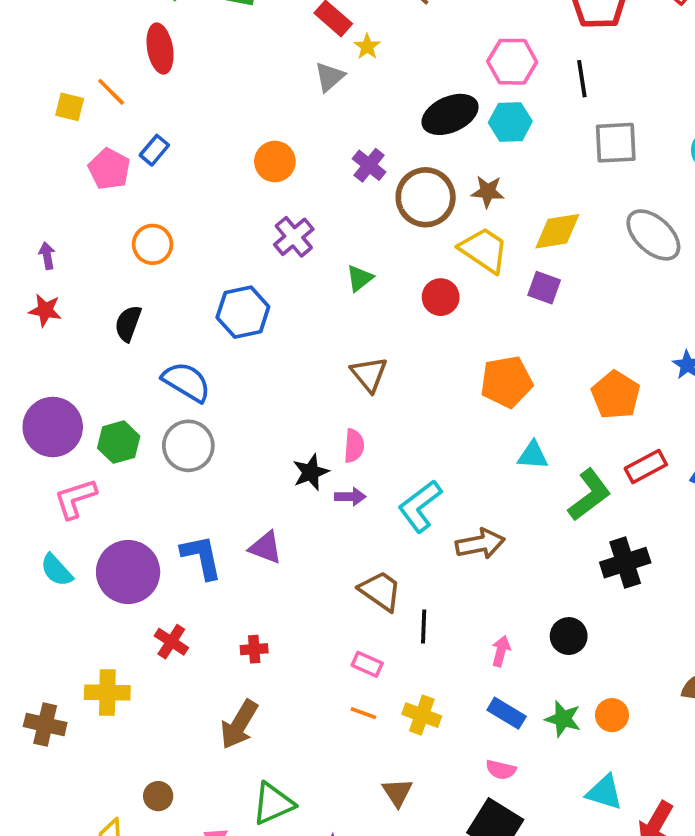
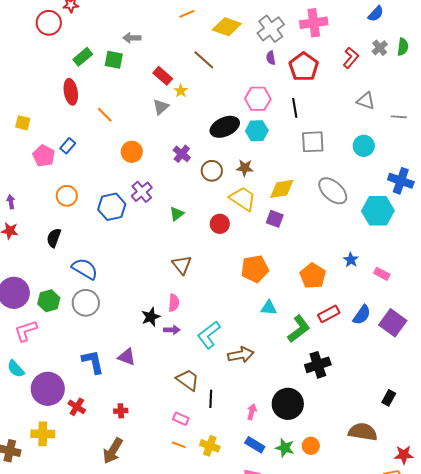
orange line: (111, 92) -> (105, 115), moved
brown circle: (426, 197) -> (212, 171), size x0.7
blue hexagon: (243, 312) -> (112, 207), moved
purple circle: (128, 572) -> (48, 389), moved
black circle: (569, 636) -> (288, 404), size x1.6

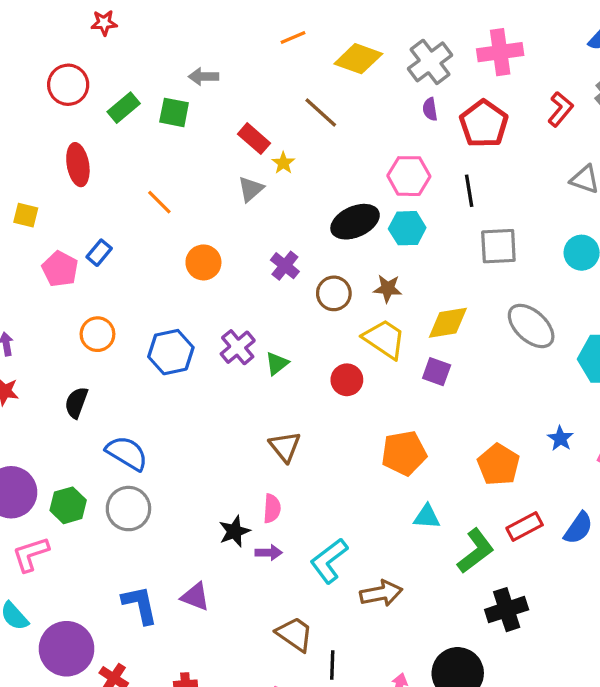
red circle: (49, 23) -> (68, 85), moved
red ellipse: (71, 92) -> (78, 165), moved
purple cross: (142, 192) -> (238, 347), moved

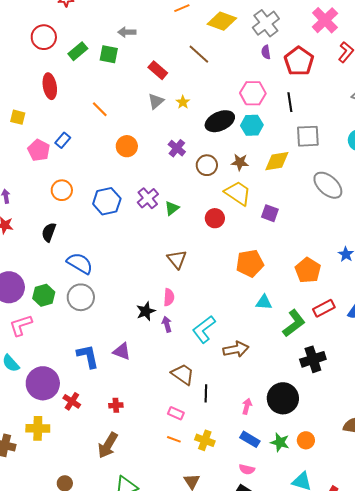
pink cross: (500, 52) -> (325, 20), moved, turned -36
yellow star: (283, 163) -> (183, 102), moved
yellow diamond: (448, 323) -> (277, 161), moved
purple arrow: (269, 553) -> (167, 324), turned -105

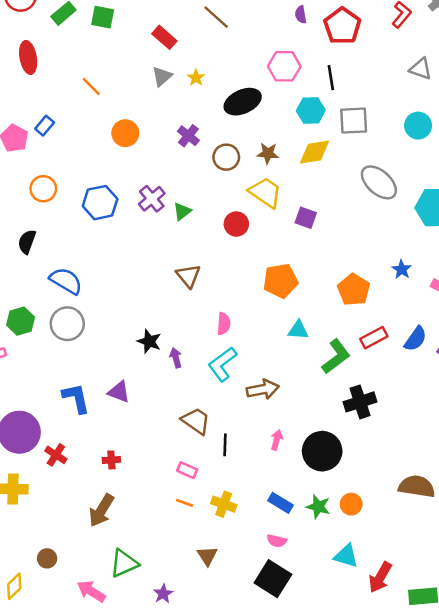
cyan hexagon: (252, 125) -> (311, 110), moved
pink semicircle: (169, 297) -> (224, 324), moved
black star: (146, 311) -> (149, 341), turned -30
pink arrow: (247, 406) -> (277, 440), moved

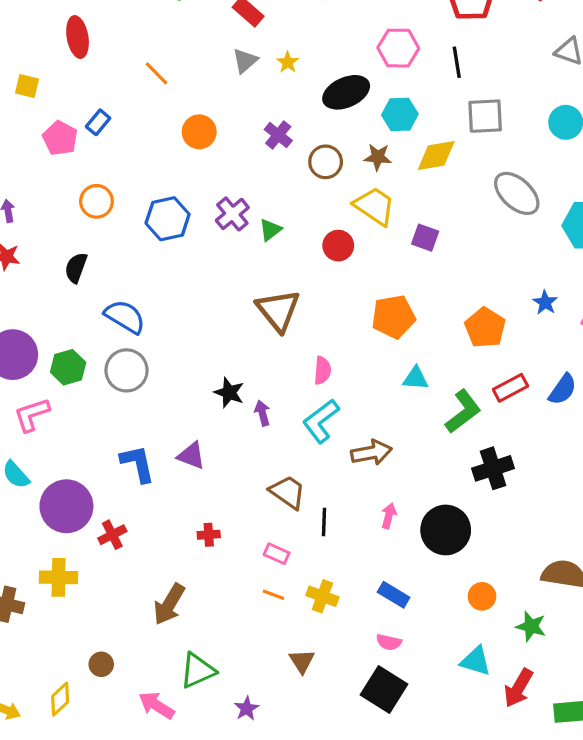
cyan hexagon: (311, 110) -> (400, 114), moved
brown triangle: (188, 276) -> (278, 310), size x1.4
red cross: (56, 455) -> (112, 535), turned 30
red cross: (111, 460) -> (209, 535), moved
green star: (318, 507) -> (531, 626), moved

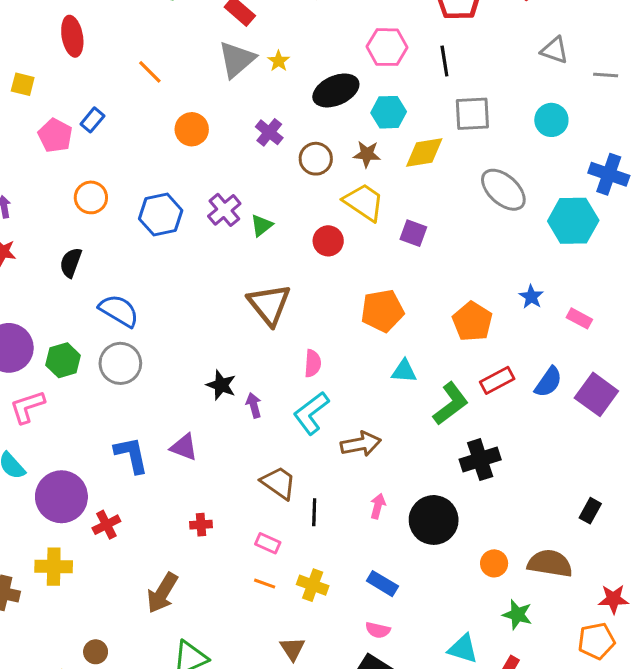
gray triangle: (245, 61) -> (237, 59), size x1.5
orange circle: (482, 596) -> (494, 563), moved

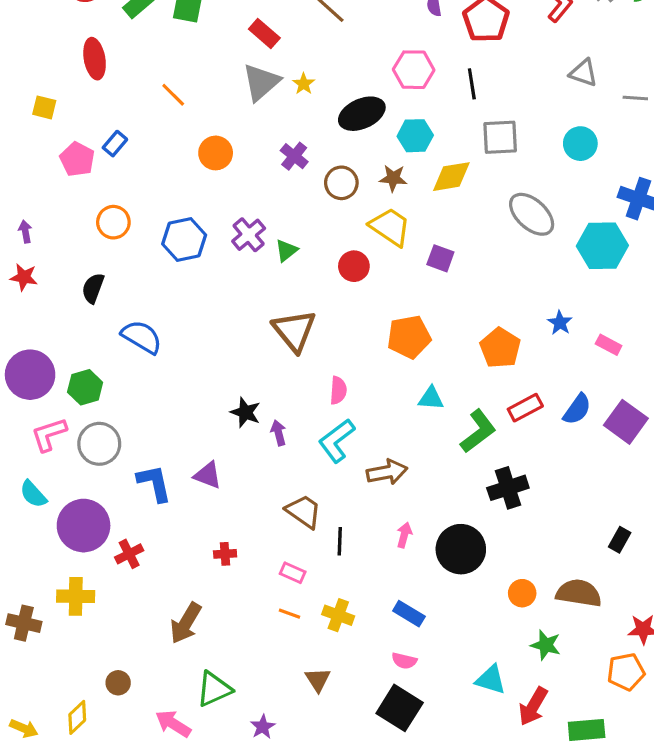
gray circle: (120, 363) -> (99, 444), moved

